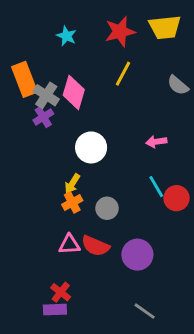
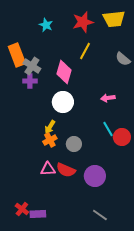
pink diamond: (74, 92) -> (64, 72), moved
purple cross: (43, 117) -> (30, 81), turned 32
red cross: (61, 292) -> (22, 209), moved

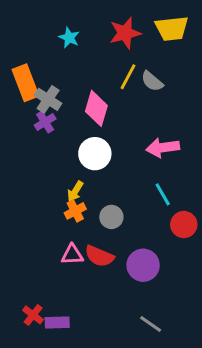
gray semicircle: (123, 59) -> (152, 81), moved
purple cross: (30, 81) -> (45, 122), turned -32
pink arrow: (108, 98) -> (163, 148), size x1.5
red circle: (122, 137) -> (184, 225), moved

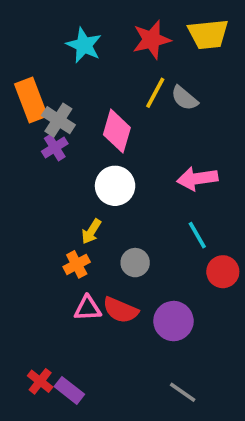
cyan star: (69, 38) -> (84, 45), size x1.4
orange cross: (75, 211) -> (77, 264), moved
purple rectangle: (57, 322) -> (69, 390), turned 40

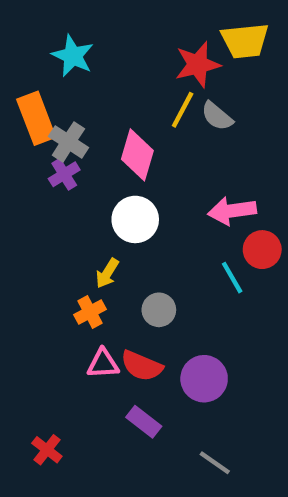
red star: (152, 40) -> (198, 64), moved
cyan star: (84, 45) -> (73, 56), moved
red circle: (223, 272) -> (262, 250), moved
purple rectangle: (69, 390) -> (144, 422), moved

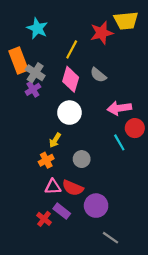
yellow line: (183, 110) -> (72, 49), moved
gray semicircle: (217, 116) -> (98, 75), moved
purple circle: (204, 379) -> (96, 206), moved
purple rectangle: (144, 422) -> (62, 211), moved
red cross: (47, 450) -> (44, 219), moved

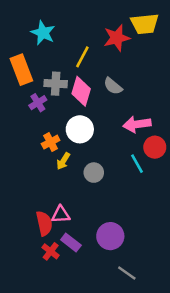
gray cross: (35, 73) -> (56, 84), moved, turned -30
gray circle: (82, 159) -> (94, 173), moved
orange cross: (46, 160) -> (51, 142), moved
red semicircle: (73, 188) -> (44, 223), moved, turned -125

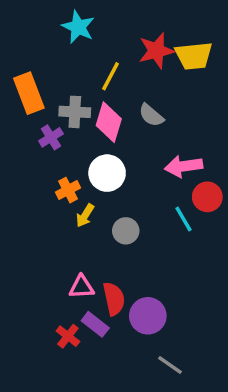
yellow trapezoid: (145, 24) -> (194, 56), moved
cyan star: (43, 33) -> (78, 27), moved
red semicircle: (44, 223) -> (114, 299), moved

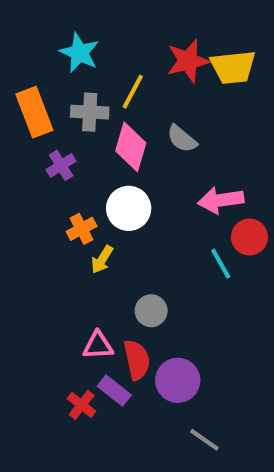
cyan star: (78, 27) -> (79, 53), moved
gray cross: (75, 112) -> (90, 112), moved
gray circle: (126, 231) -> (151, 311), moved

